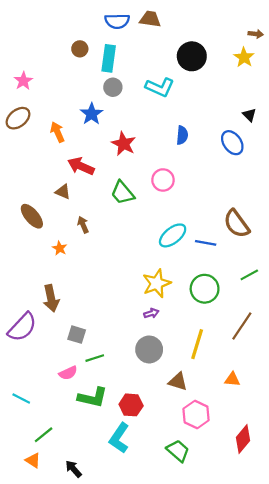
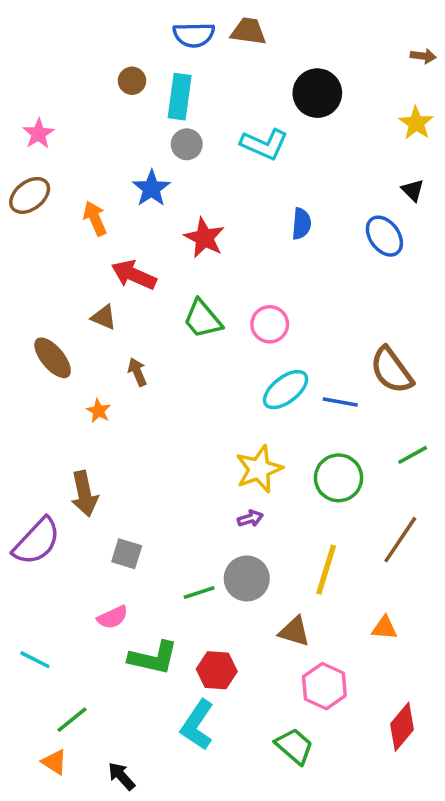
yellow star: (244, 57) -> (416, 123), moved
pink circle: (163, 180) -> (270, 324), moved
green line: (95, 358) -> (199, 593), moved

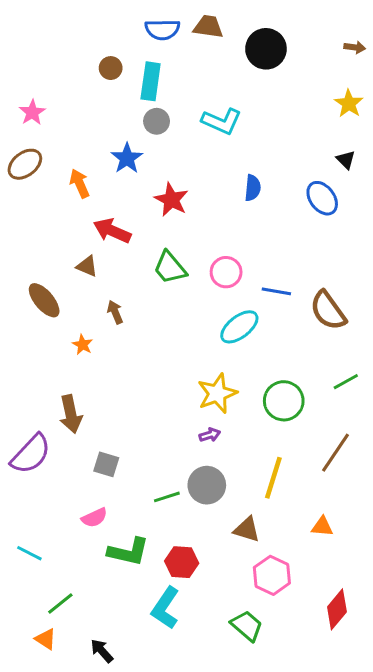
black circle: (317, 93) -> (266, 49), moved
blue line: (340, 402) -> (276, 291), moved

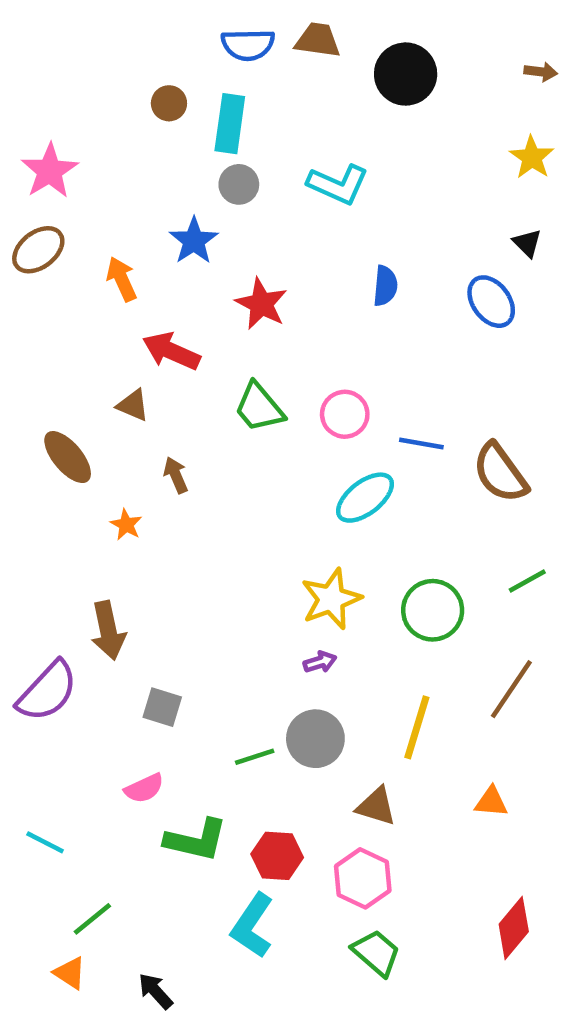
pink star: (32, 112) -> (50, 171), size x1.4
pink hexagon: (272, 575) -> (363, 878), moved

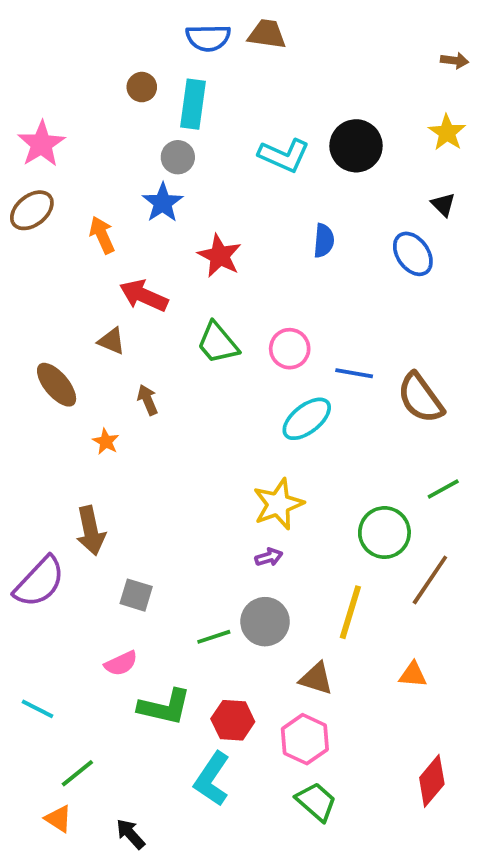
black circle: (406, 74) -> (356, 146), moved
gray circle: (239, 184) -> (178, 157), moved
green circle: (433, 610) -> (384, 533), moved

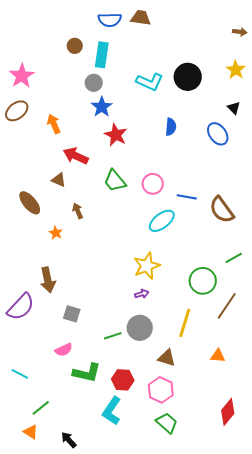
blue star: (163, 203) -> (102, 107), moved

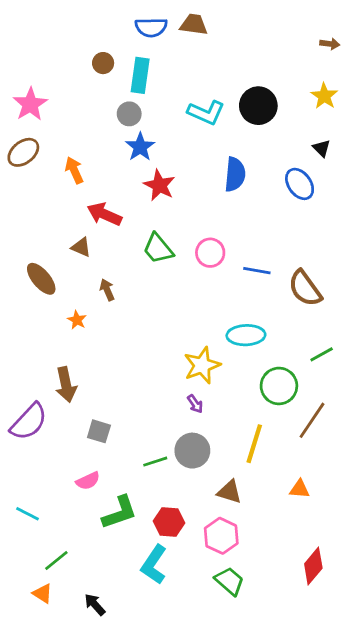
blue semicircle: (171, 127) -> (235, 174), size x1.4
cyan ellipse: (162, 221) -> (246, 335), moved, turned 36
purple arrow: (142, 294) -> (195, 404), turned 72
green L-shape: (87, 373) -> (120, 512), turned -32

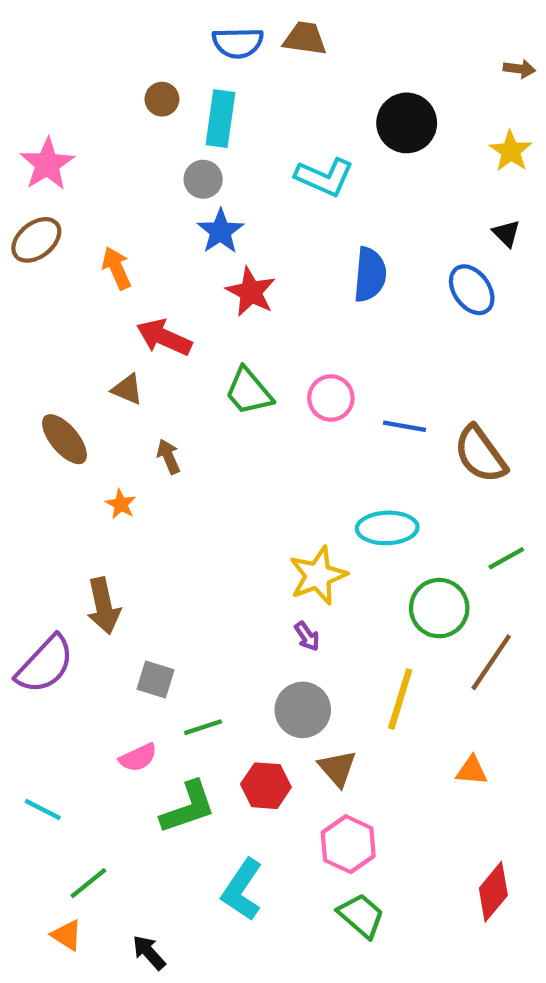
black circle: (258, 106) -> (407, 123), moved
green line: (155, 462) -> (203, 727), moved
brown triangle: (229, 492) -> (337, 768), moved, turned 32
red hexagon: (169, 522) -> (266, 786), moved

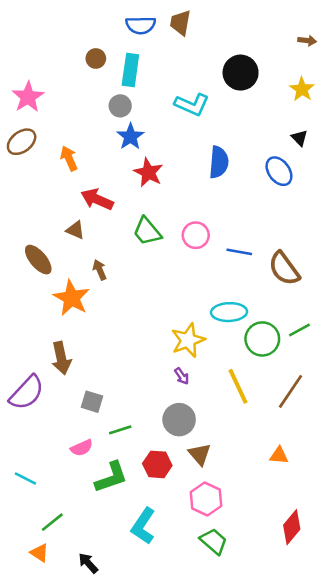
brown trapezoid: (305, 38) -> (180, 23), turned -88
orange star: (121, 504) -> (72, 298), size x2.0
green circle: (439, 608) -> (262, 339), moved
yellow line: (400, 699) -> (238, 386), moved, turned -42

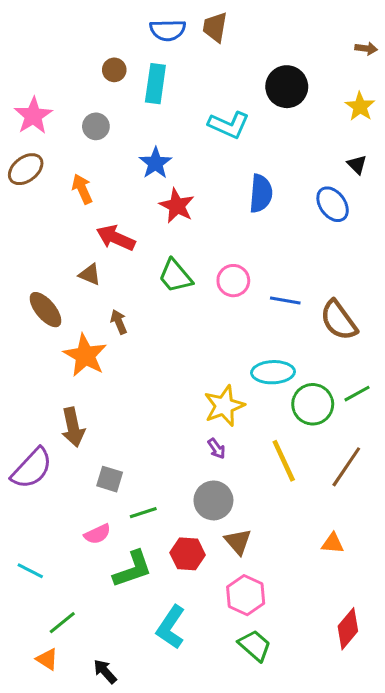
gray circle: (120, 106) -> (96, 126), moved

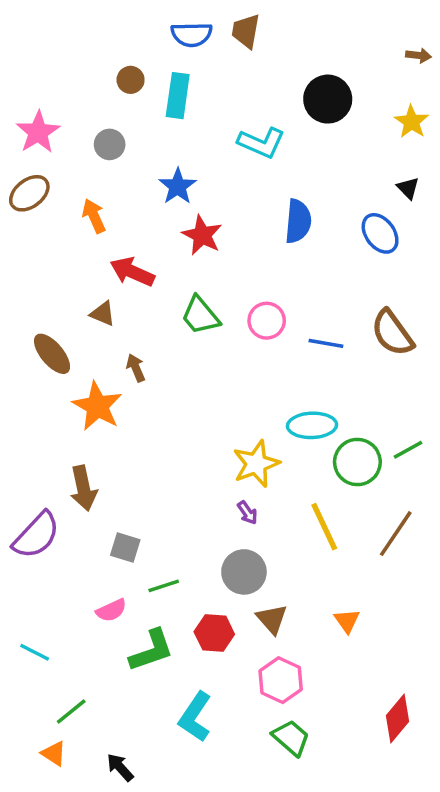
brown semicircle: (339, 320) -> (392, 333), moved
orange triangle: (333, 543) -> (347, 621), moved, turned 50

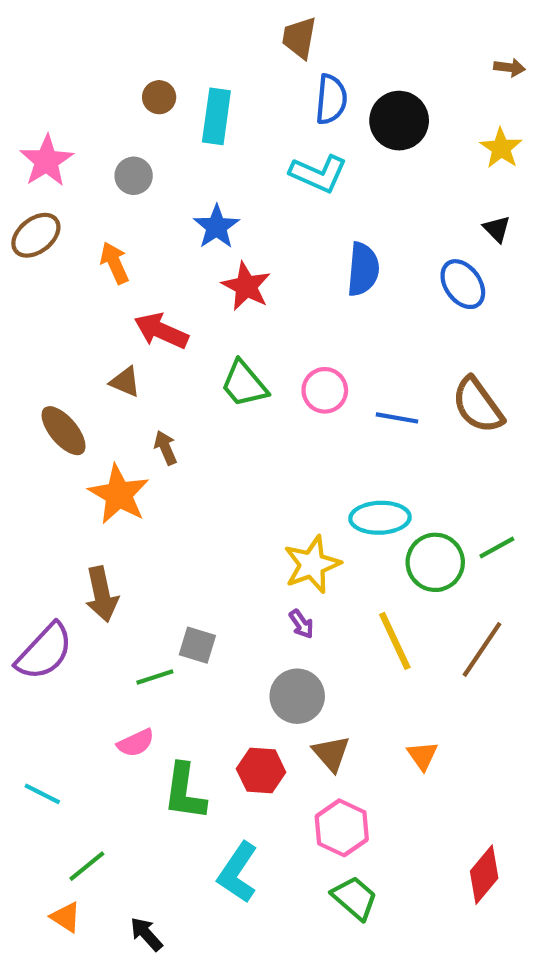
blue semicircle: (192, 34) -> (331, 99), moved, turned -84
gray square: (125, 548) -> (197, 645), moved
green line: (164, 586) -> (155, 677), moved
green L-shape: (151, 650) -> (185, 792), turned 117

